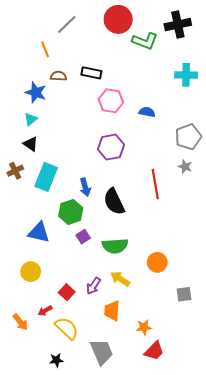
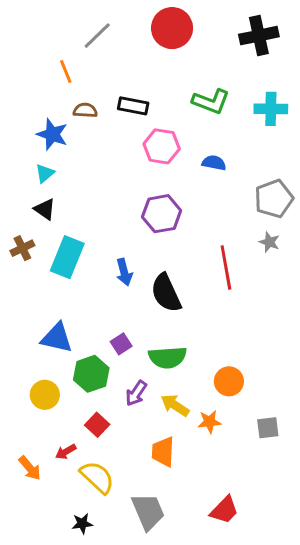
green L-shape: (145, 41) -> (211, 101), moved
green hexagon: (71, 212) -> (91, 374), moved
purple arrow: (93, 286) -> (136, 393), moved
orange star: (144, 327) -> (209, 422), moved

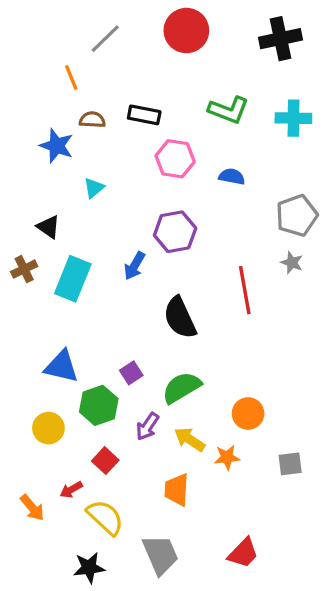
cyan triangle: (45, 173) -> (94, 188), moved
blue arrow: (124, 272) -> (134, 266), moved, turned 45
green semicircle: (168, 357) -> (182, 388), turned 153
black star: (82, 524) -> (89, 568), size x1.4

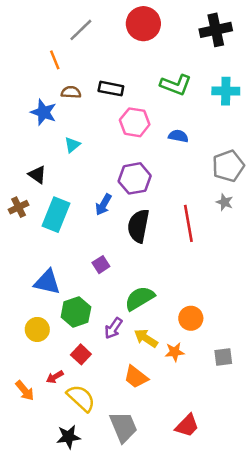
black semicircle: (180, 318) -> (138, 226), moved, turned 36
purple square: (131, 373) -> (101, 265), moved
orange trapezoid: (177, 490) -> (136, 377), turned -55

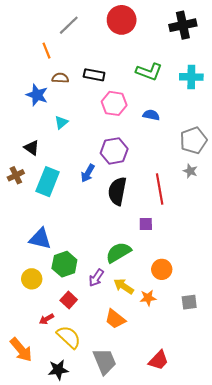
purple square: (101, 265) -> (146, 224), moved, turned 32
orange arrow: (25, 391) -> (21, 350), moved, size x1.4

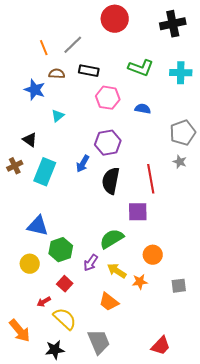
gray line: (69, 25) -> (73, 45), moved
purple square: (146, 224) -> (138, 212), size x1.5
red trapezoid: (159, 360) -> (161, 346), moved

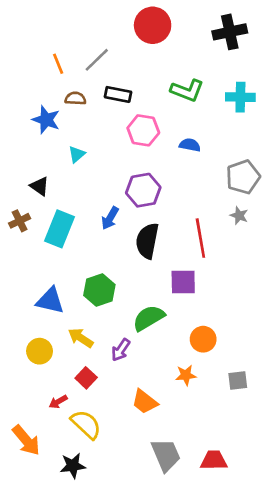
green hexagon: (61, 250) -> (99, 290), moved
yellow arrow: (117, 271) -> (81, 338), moved
gray trapezoid: (99, 342) -> (166, 455), moved
red trapezoid: (161, 346) -> (214, 460), turned -135

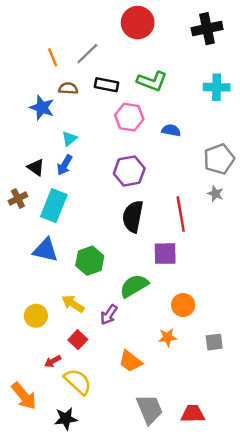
green L-shape: (187, 90) -> (152, 81), moved
blue arrow: (110, 218) -> (65, 165), moved
blue triangle: (50, 301) -> (45, 250), moved

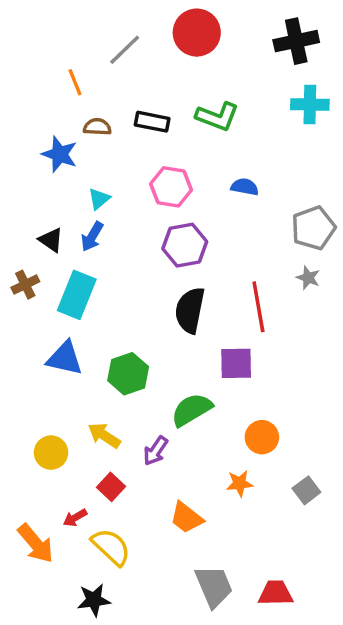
gray line: (87, 54) -> (125, 50), moved
cyan cross: (217, 87) -> (310, 105), moved
pink hexagon: (129, 117) -> (171, 187), moved
gray square: (214, 342) -> (306, 490), turned -30
orange arrow: (24, 396) -> (36, 543), moved

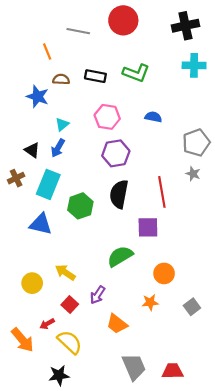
gray line: (125, 50) -> (78, 31), turned 55
green hexagon: (128, 374) -> (80, 206), moved
purple arrow: (156, 451) -> (98, 295), moved

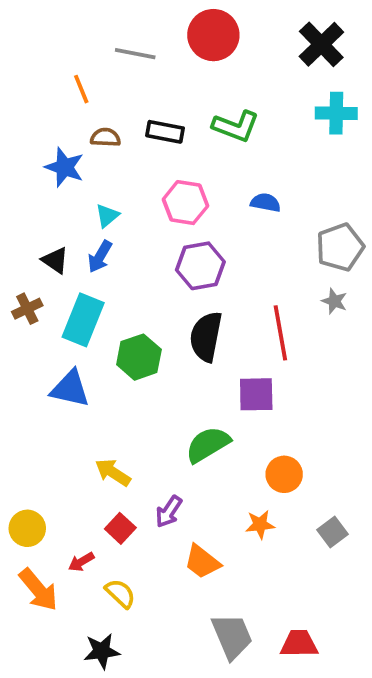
black cross: (185, 26) -> (321, 44), turned -32
yellow circle: (32, 283) -> (27, 528), moved
yellow semicircle: (70, 342) -> (120, 593), size x0.7

